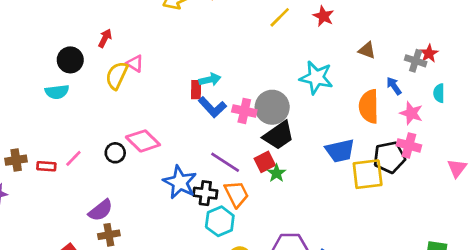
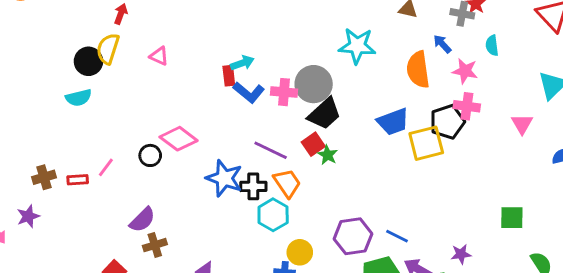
red arrow: (105, 38) -> (121, 14), moved
yellow semicircle: (117, 76) -> (108, 49), moved

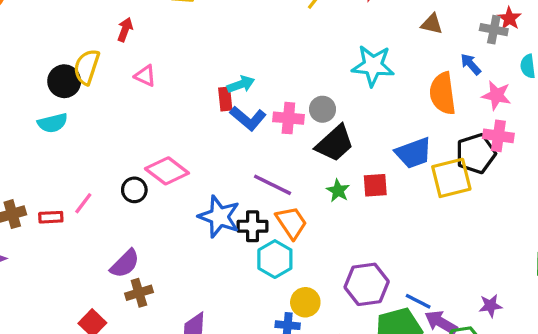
red arrow: (121, 14) -> (125, 30), moved
gray circle: (314, 84) -> (322, 109), size x0.6
red square: (313, 144) -> (375, 185), moved, turned 30
blue line: (397, 236) -> (418, 301), moved

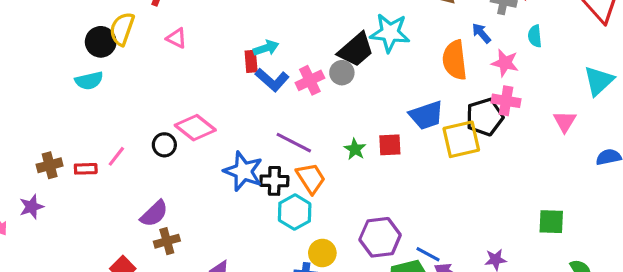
pink cross: (288, 118) -> (310, 80), turned -32
black trapezoid: (335, 143) -> (356, 50), moved

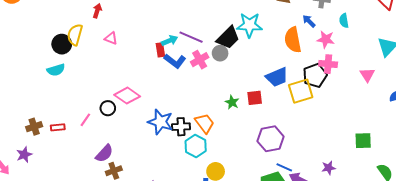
purple line: (294, 143) -> (191, 37), moved
pink line: (116, 156) -> (85, 120), moved
purple hexagon: (380, 237) -> (271, 139), moved

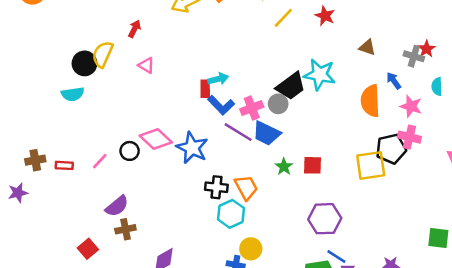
purple line: (191, 37) -> (238, 132), moved
blue trapezoid: (277, 77) -> (266, 133), moved, turned 40
blue star: (160, 122) -> (192, 148), moved

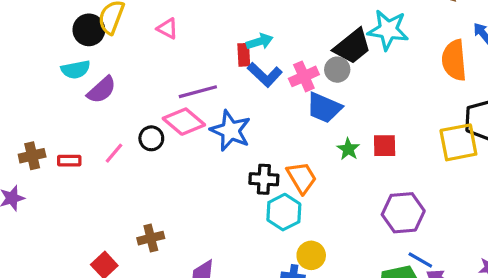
purple line: (238, 132) -> (198, 92), moved, turned -44
purple semicircle: (117, 206) -> (102, 90), moved

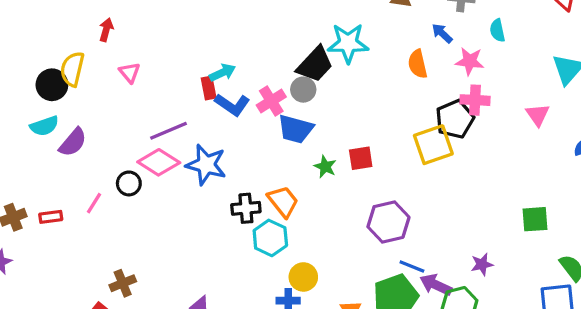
pink triangle: (167, 29) -> (130, 73), turned 30
orange semicircle: (454, 60) -> (418, 64), size x0.7
brown cross: (151, 238) -> (123, 283), moved

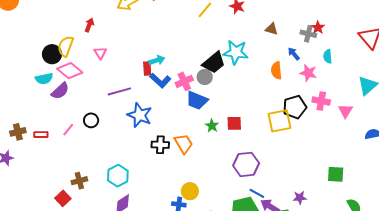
pink cross: (475, 100) -> (321, 101), moved
pink diamond: (159, 162) -> (70, 71), moved
cyan hexagon: (270, 238) -> (118, 176), moved

